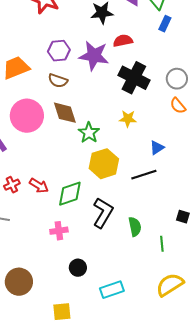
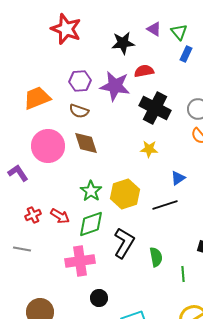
green star: (89, 133) -> (91, 191), moved
pink cross: (59, 231) -> (80, 261), size x1.6

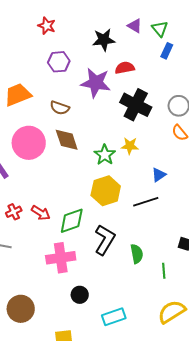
red star: (66, 29) -> (47, 26), size x0.6
purple hexagon: (80, 81) -> (59, 62), moved
green star: (91, 191) -> (105, 155), moved

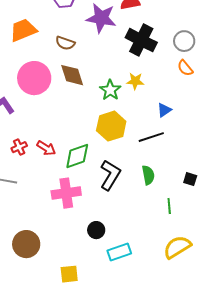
green semicircle: (137, 254) -> (148, 175), moved
black circle: (80, 295) -> (96, 230), moved

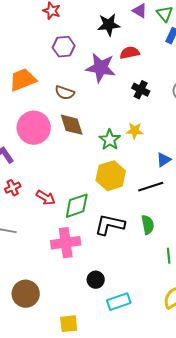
black cross: (141, 40) -> (141, 90), size x0.6
red cross: (19, 147) -> (13, 188), moved
black L-shape: (110, 175) -> (110, 225), turned -108

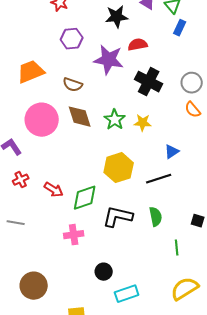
black cross: (141, 90) -> (149, 82), size x1.5
green star: (110, 140) -> (115, 120), moved
pink cross: (66, 243) -> (74, 235), size x0.7

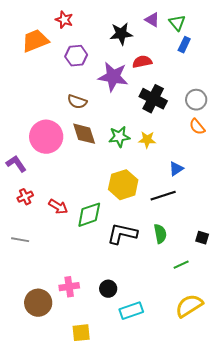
orange trapezoid: (31, 72) -> (35, 41), moved
green star: (115, 120) -> (119, 137), turned 30
pink cross: (74, 235) -> (69, 287), moved
green line: (177, 248) -> (181, 265), turned 70

